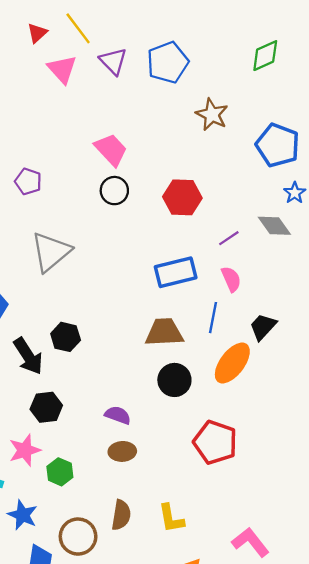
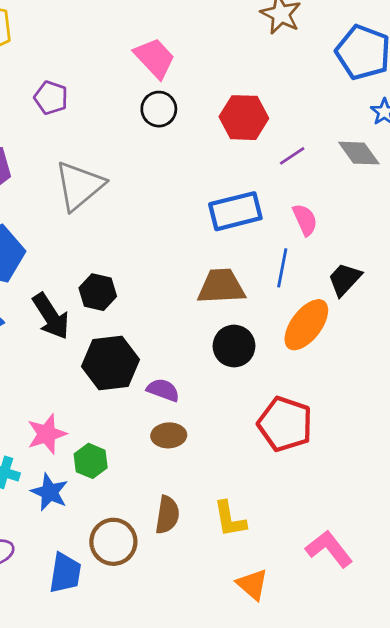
purple line: (229, 238) -> (292, 156), moved
black hexagon: (46, 407) -> (111, 363), moved, size x1.4
blue star: (22, 515) -> (50, 492), moved

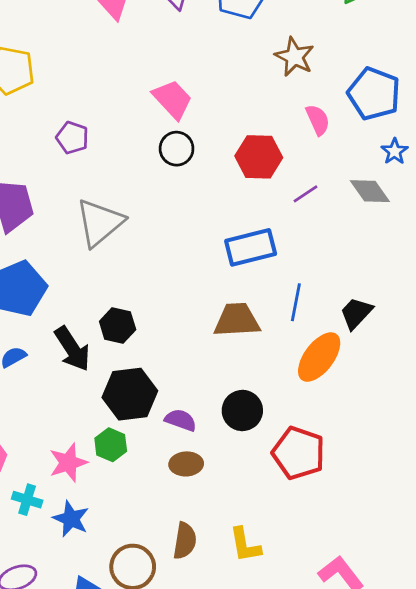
pink semicircle: (305, 220) -> (318, 120), moved
black circle: (234, 346) -> (242, 410), moved
green hexagon: (91, 461) -> (111, 445), moved

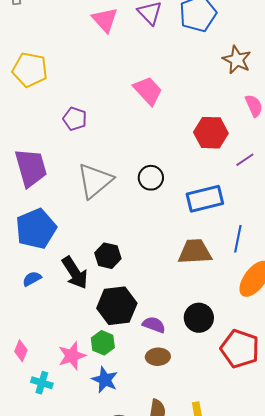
black circle: (177, 149) -> (151, 178), moved
blue star: (71, 519) -> (105, 380), moved

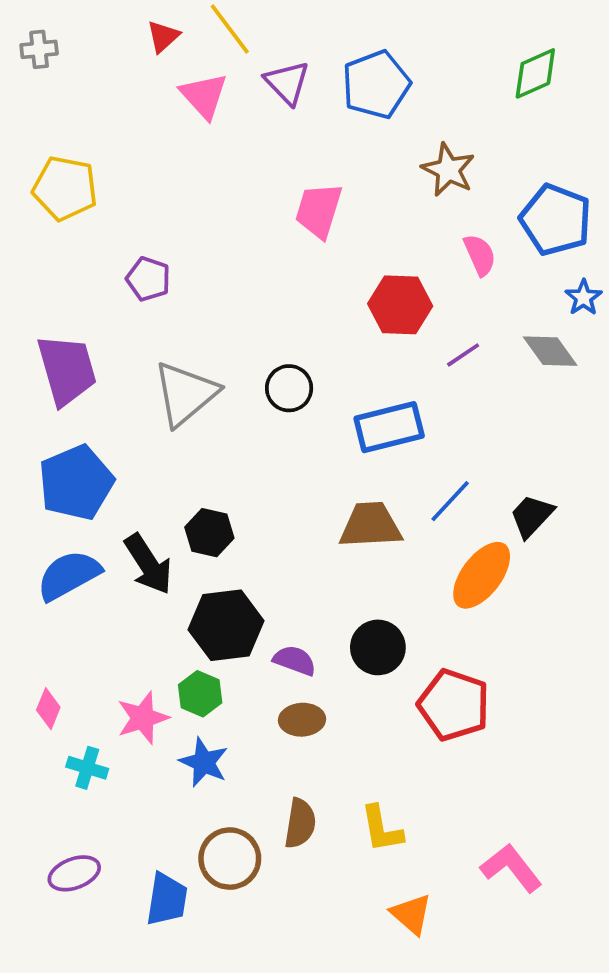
pink trapezoid: (148, 91) -> (319, 210), moved, turned -120
blue line: (238, 239) -> (450, 501), turned 32
blue semicircle: (32, 279) -> (69, 575), size x1.8

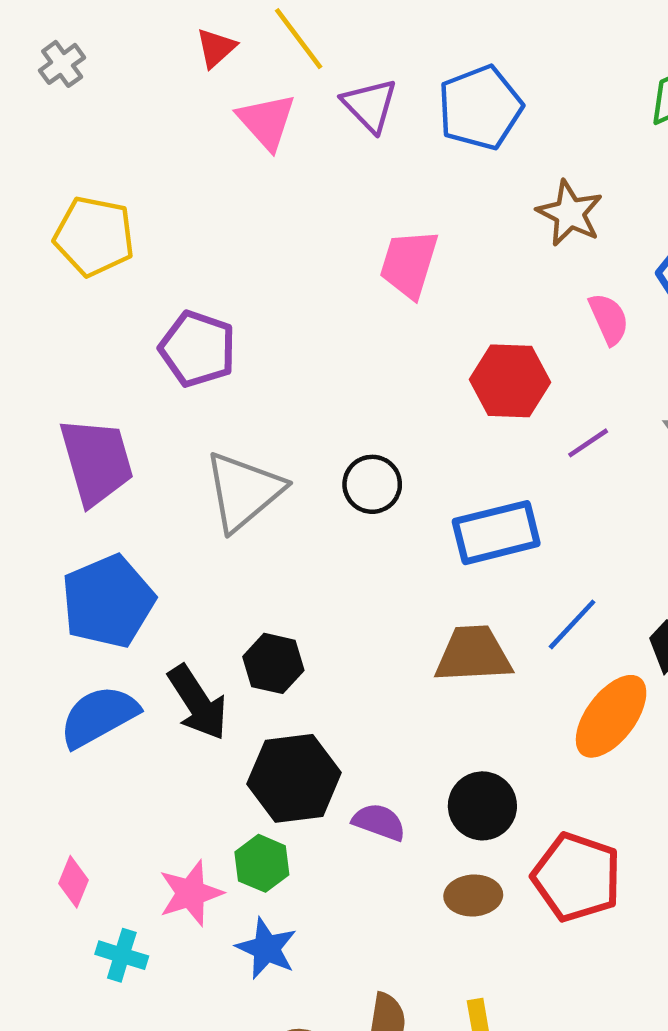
gray cross: (39, 49) -> (62, 64), turned -30
purple pentagon: (148, 279) -> (198, 349), size x1.4
brown ellipse: (302, 720) -> (473, 896), moved

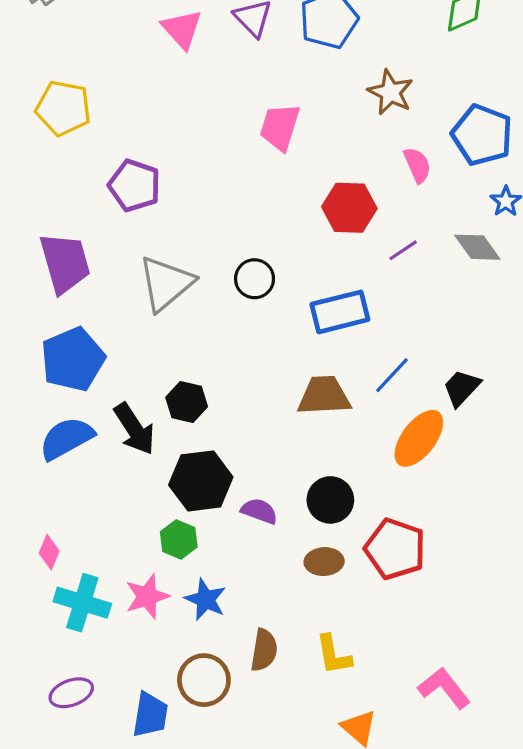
pink star: (191, 893) -> (147, 596), moved
blue star: (266, 948) -> (206, 600), moved
cyan cross: (122, 955) -> (82, 603), size x1.6

